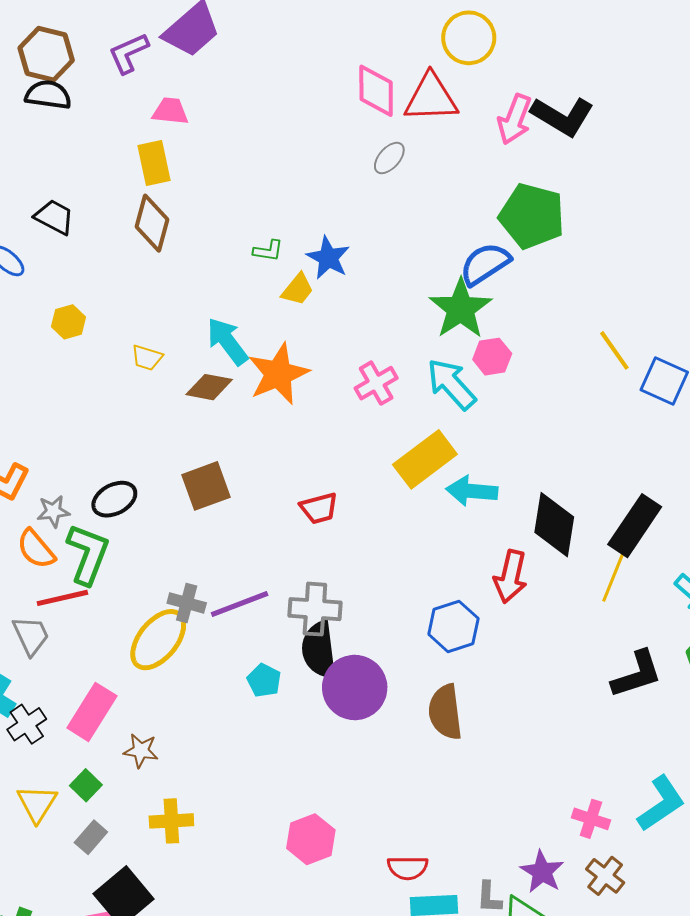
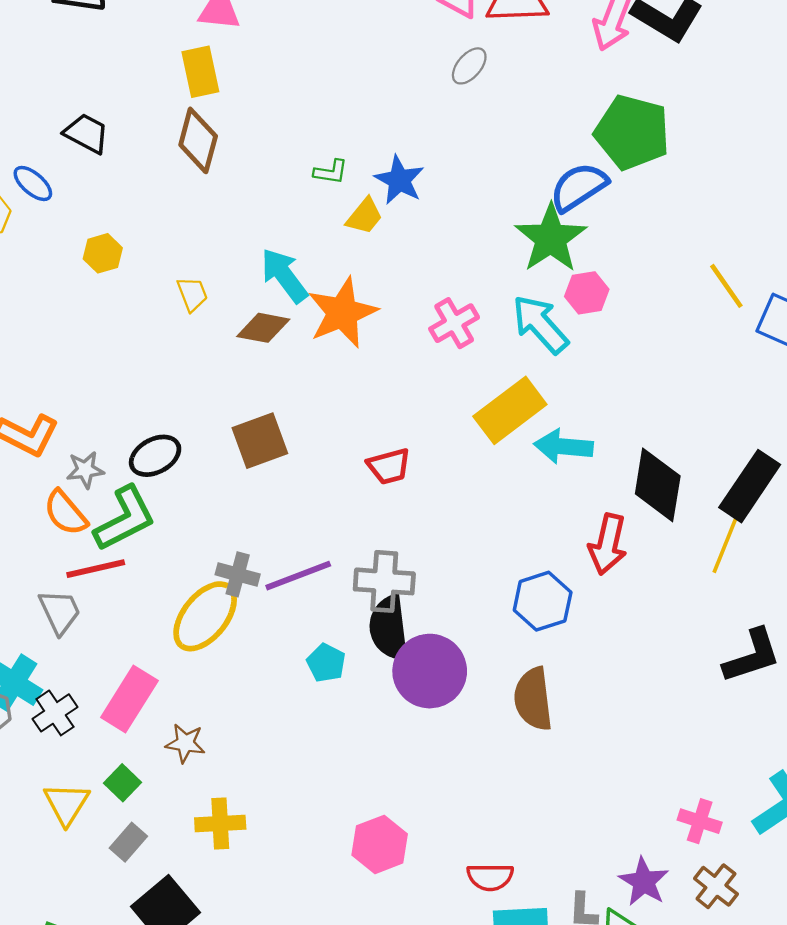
yellow trapezoid: (147, 358) -> (192, 294), turned -128
green L-shape: (88, 554) -> (125, 519), turned 42

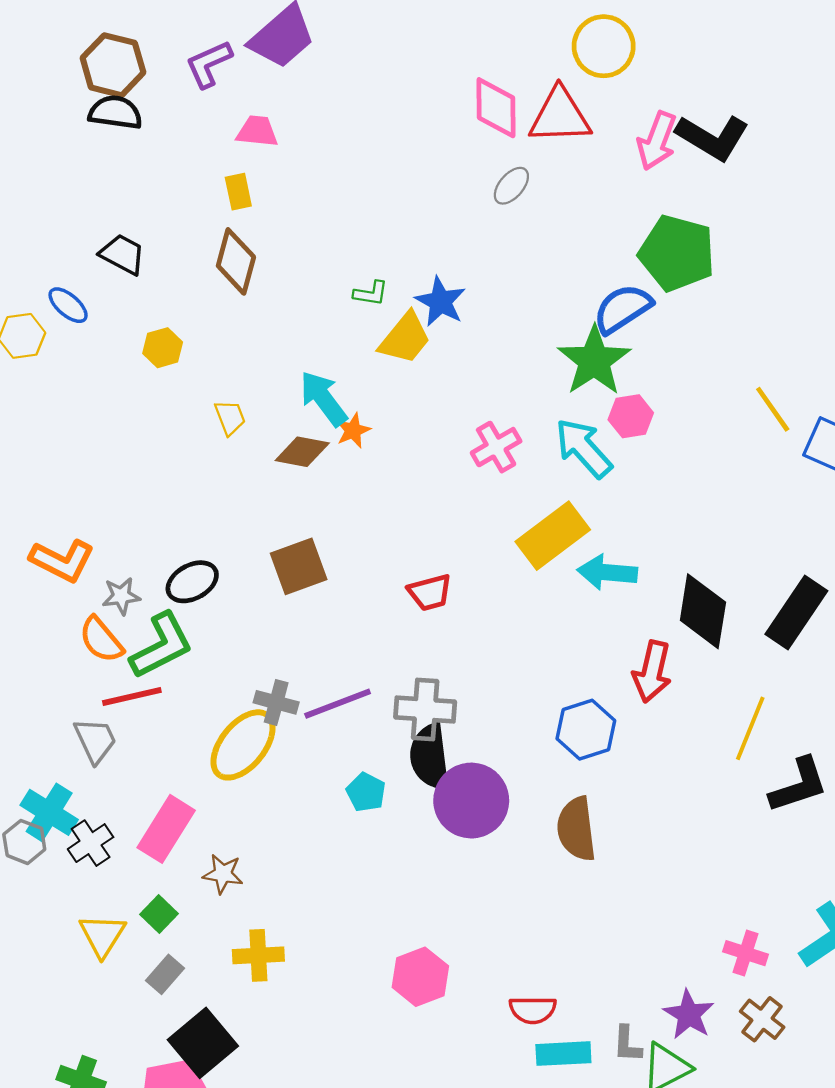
yellow rectangle: (200, 72) -> (238, 192), size x0.7
yellow trapezoid: (365, 216) -> (405, 338), size x1.4
yellow hexagon: (103, 253) -> (163, 348), moved
orange star: (342, 313) -> (353, 430), moved, size x0.5
yellow line: (726, 542) -> (750, 728), moved

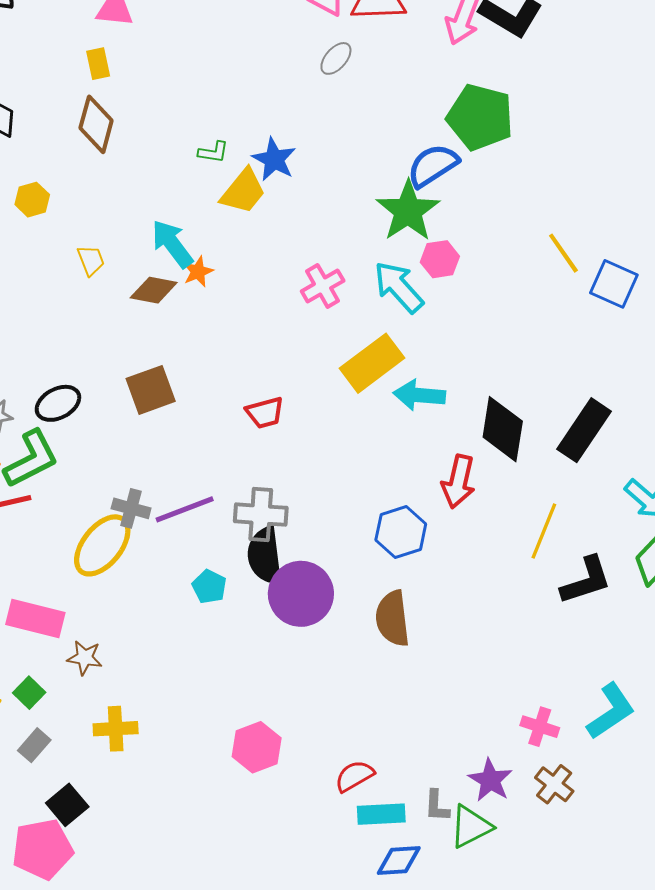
pink rectangle: (166, 829) -> (35, 619), turned 72
red semicircle: (533, 1010) -> (354, 776), turned 150
black square: (203, 1043) -> (67, 805), size x0.7

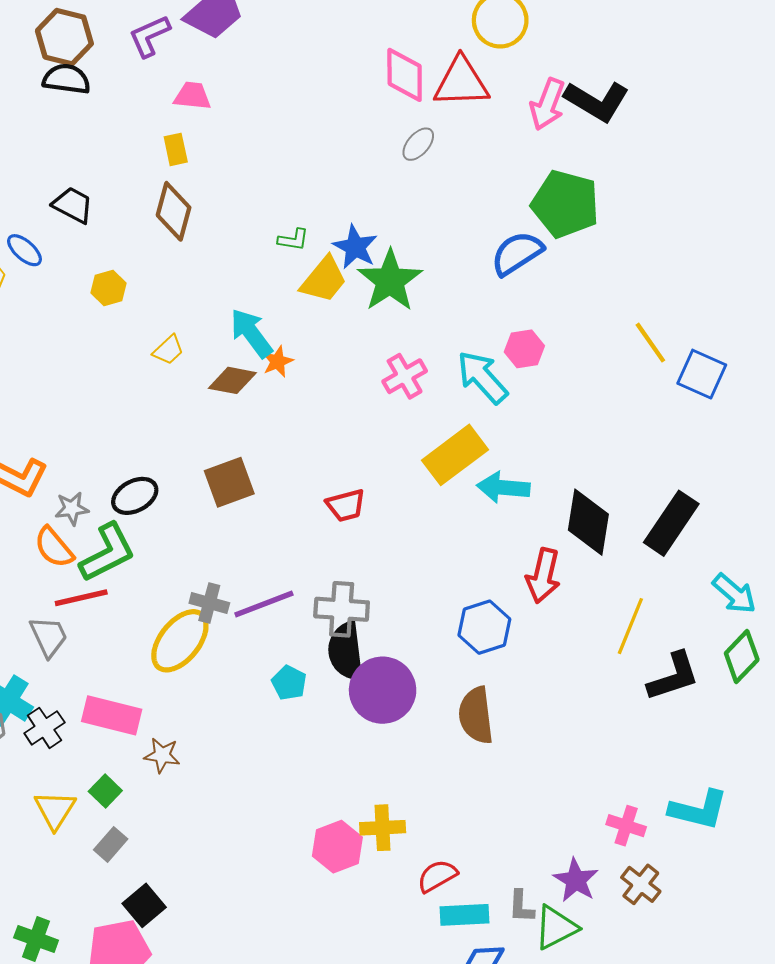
green star: (408, 211) -> (390, 281), moved
yellow trapezoid: (91, 260) -> (168, 350), turned 68
cyan L-shape: (611, 711) -> (699, 810), turned 48
yellow cross: (116, 729) -> (383, 828), moved

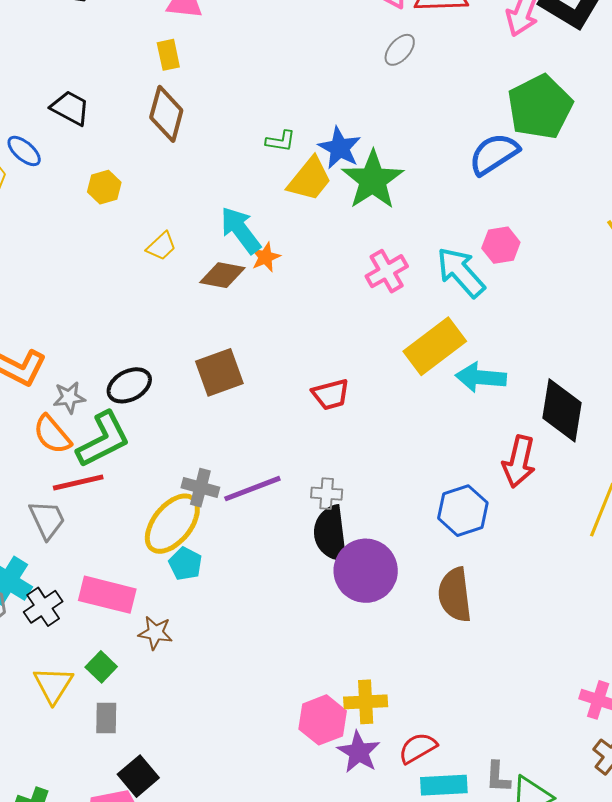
green pentagon: (565, 204) -> (540, 107), turned 30
gray cross: (342, 609) -> (327, 494), size x0.6
cyan pentagon: (289, 683) -> (185, 564), moved
gray rectangle: (111, 844) -> (106, 718), turned -40
purple star: (576, 880) -> (359, 752), moved

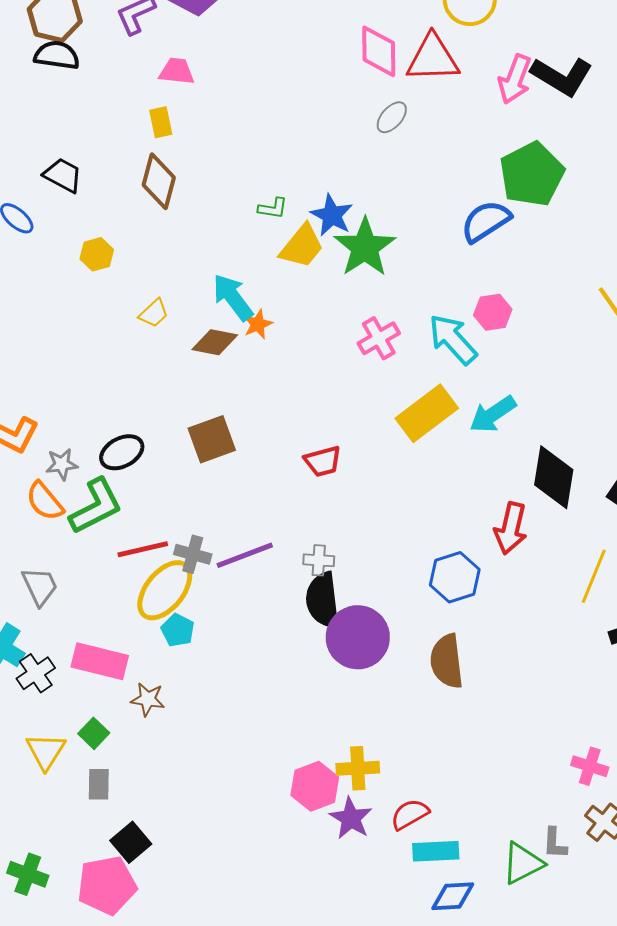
cyan arrow: (481, 377) -> (493, 414), moved, turned -39
red line: (78, 483) -> (143, 549), moved
gray L-shape: (498, 777) -> (555, 843), moved

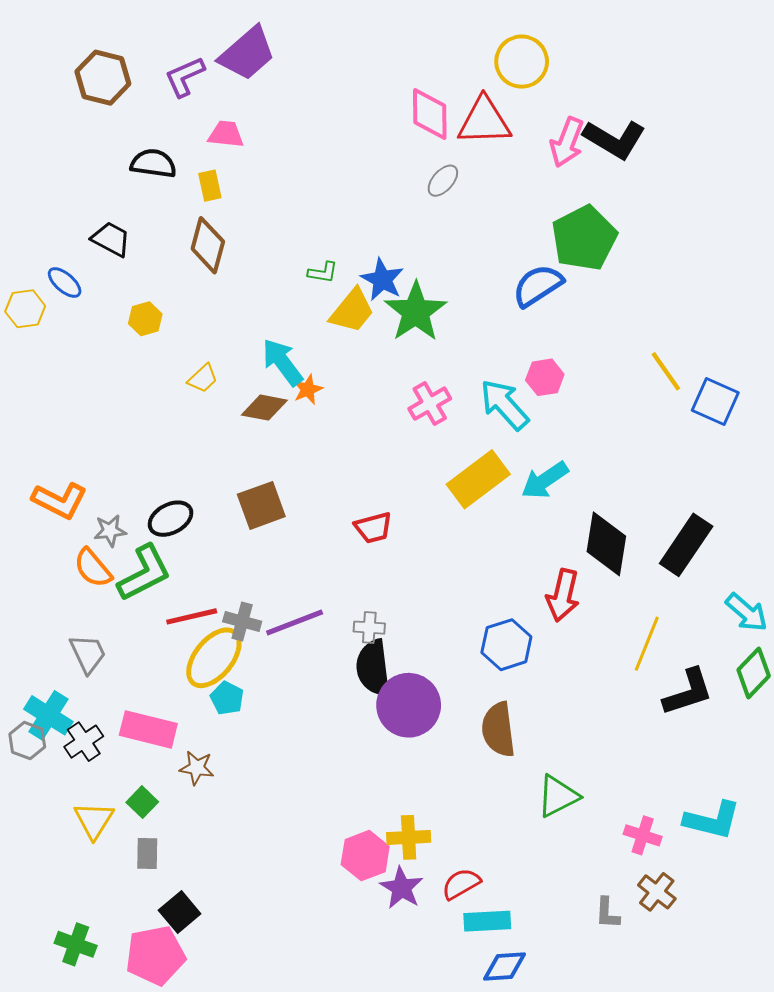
black semicircle: (57, 55) -> (153, 163), moved
green triangle: (523, 863) -> (558, 796), moved

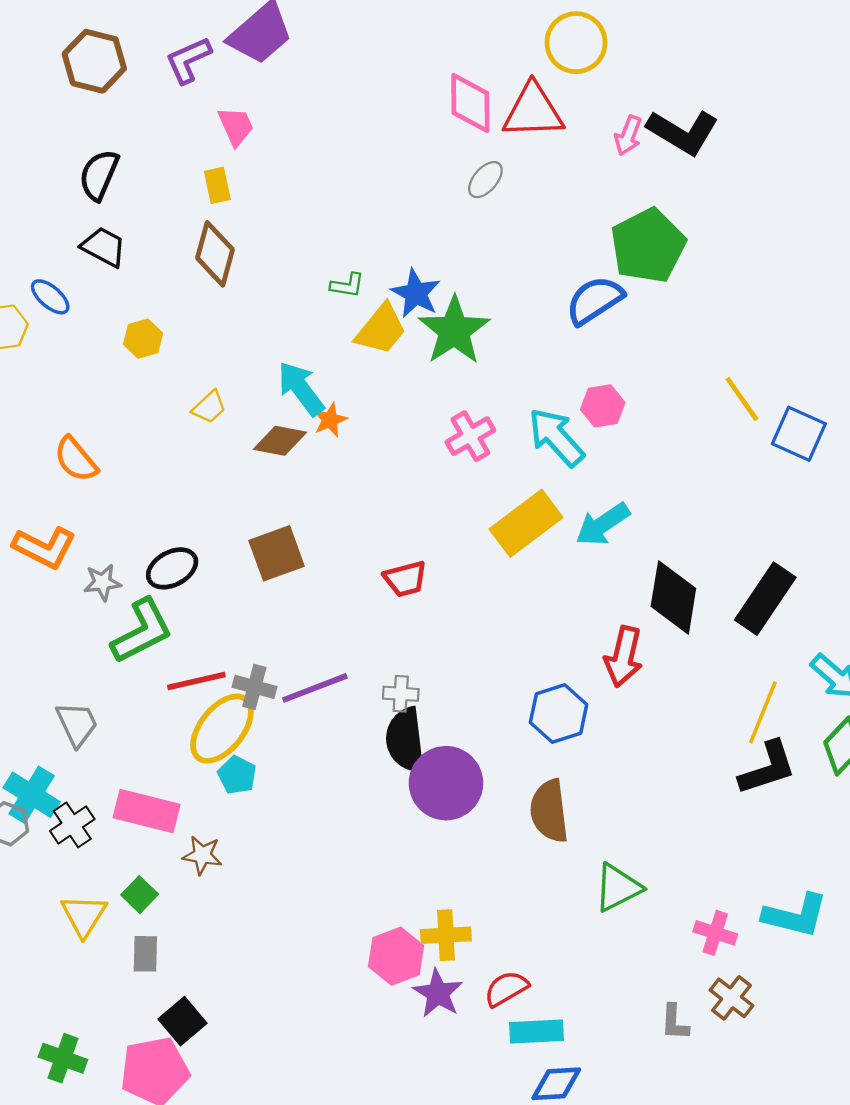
pink trapezoid: (226, 134) -> (236, 126), turned 60
pink arrow: (567, 142) -> (628, 135), size x0.7
black semicircle: (153, 163) -> (99, 175), moved, turned -75
orange semicircle: (93, 568) -> (76, 459), moved
yellow line: (647, 644) -> (763, 712), moved

